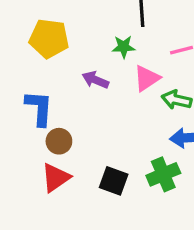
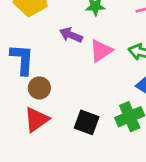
pink triangle: (147, 78) -> (101, 51), moved

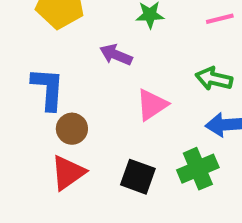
pink triangle: (101, 51) -> (152, 105), moved

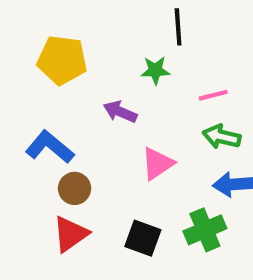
pink line: (220, 19) -> (213, 95), moved
blue L-shape: (48, 89) -> (50, 147), turned -54

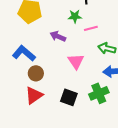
pink line: (213, 95) -> (91, 28), moved
pink triangle: (157, 164) -> (76, 61), turned -30

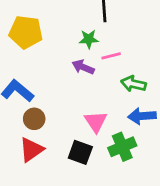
purple arrow: (58, 36) -> (83, 67), moved
pink triangle: (76, 61) -> (96, 122), moved

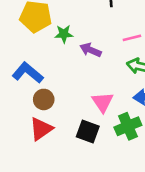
green star: (89, 39) -> (64, 34), moved
pink line: (111, 56) -> (132, 38), moved

